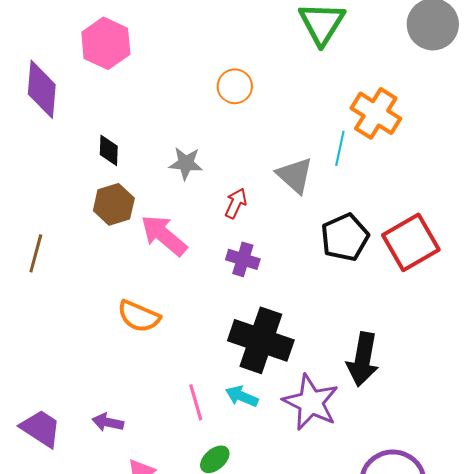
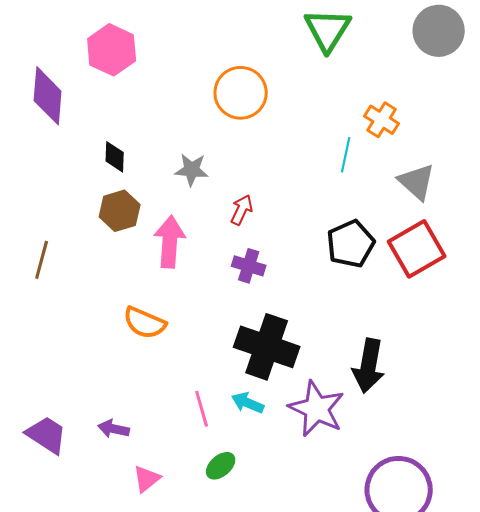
orange circle: (235, 86) -> (241, 93), size x1.5
orange cross: (376, 113) -> (382, 120), size x0.7
gray triangle: (295, 175) -> (417, 182), moved
pink arrow: (164, 235) -> (170, 242), turned 54

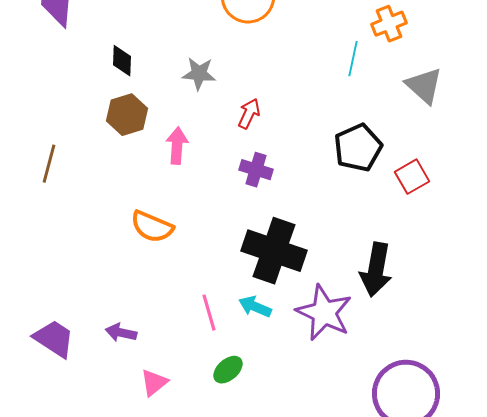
orange cross: (382, 120) -> (389, 24), turned 36
pink arrow: (170, 242) -> (177, 146), size x0.7
red square: (417, 249) -> (412, 177), moved, size x0.6

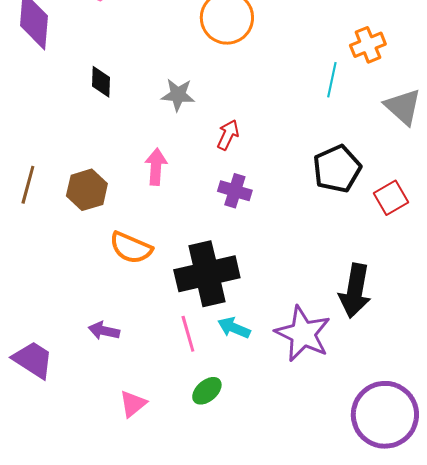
brown hexagon: (127, 115) -> (87, 190), moved
black cross: (274, 251) -> (207, 274), moved, turned -32
purple arrow: (121, 333) -> (104, 331), moved

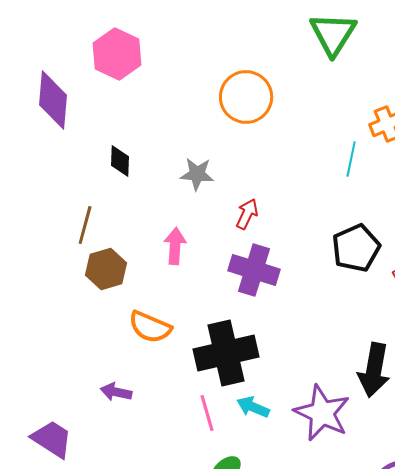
brown line: (28, 185) -> (85, 225), moved
purple cross: (235, 191) -> (254, 270), size x1.5
purple arrow: (104, 331) -> (116, 392), moved

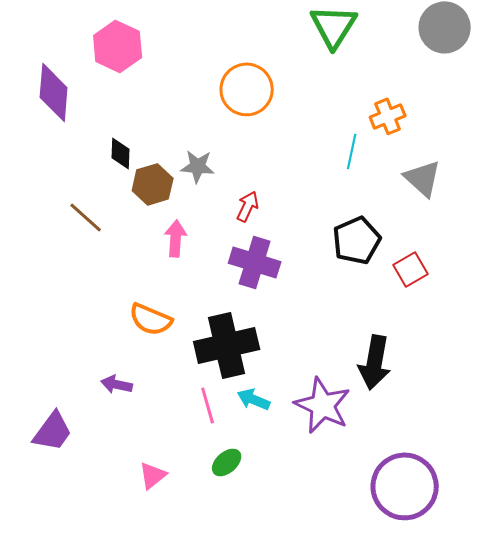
brown line: (85, 225) -> (86, 217), turned -63
brown hexagon: (106, 269) -> (153, 184), moved
purple trapezoid: (52, 439) -> (53, 431), turned 93

